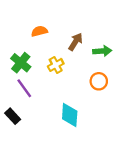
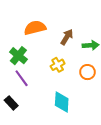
orange semicircle: (39, 31) -> (35, 28), size x1.5
yellow cross: (56, 65) -> (58, 65), moved

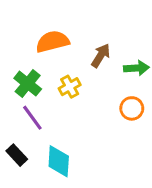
yellow cross: (58, 65) -> (70, 87), moved
cyan diamond: (62, 102) -> (59, 161), moved

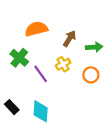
yellow cross: (70, 87) -> (63, 64), moved
purple line: (32, 118) -> (41, 74), moved

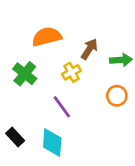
yellow cross: (63, 64) -> (71, 72), moved
purple line: (41, 74) -> (62, 107), moved

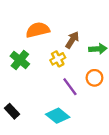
purple line: (62, 107) -> (70, 87), moved
cyan diamond: (52, 142) -> (58, 116), moved, turned -55

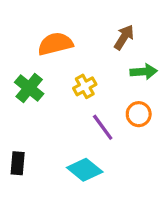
brown arrow: (72, 40) -> (124, 37), moved
black rectangle: (12, 111) -> (18, 163), turned 48

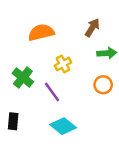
green cross: (29, 88) -> (23, 77), moved
purple line: (103, 127) -> (52, 92), moved

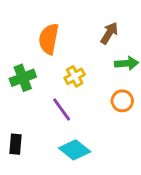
orange semicircle: (41, 32) -> (49, 39), turned -65
green cross: (23, 77) -> (23, 78), moved, turned 30

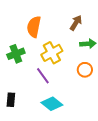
yellow cross: (75, 76) -> (52, 53), size x1.5

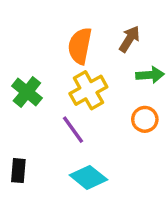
orange semicircle: (34, 27) -> (80, 46), moved
green cross: (16, 54) -> (27, 92), turned -30

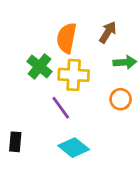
yellow cross: (88, 90) -> (74, 75), turned 32
green cross: (27, 92) -> (39, 66), moved

